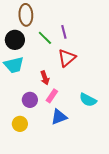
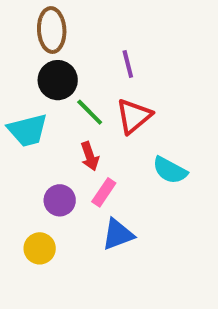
green line: (45, 38) -> (90, 112), moved
black circle: (15, 40) -> (58, 80), moved
cyan semicircle: (88, 100) -> (170, 170), moved

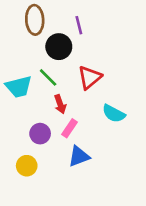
purple line: (128, 64) -> (79, 25), moved
black circle: (58, 80) -> (59, 47), moved
green line: (90, 112) -> (48, 77), moved

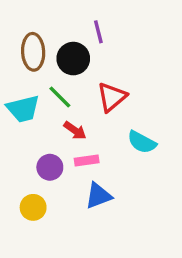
brown ellipse: (35, 20) -> (33, 52), moved
red arrow: (60, 104) -> (75, 130), turned -36
pink rectangle: (70, 128) -> (87, 161), turned 48

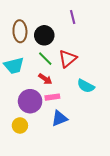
purple line: (98, 32) -> (73, 17), moved
green line: (60, 97) -> (45, 59), moved
purple circle: (50, 167) -> (30, 101), size x1.5

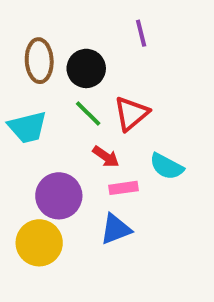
red arrow: (45, 79) -> (106, 157), moved
pink rectangle: (52, 97) -> (123, 188), moved
yellow circle: (20, 125) -> (39, 243), size x1.5

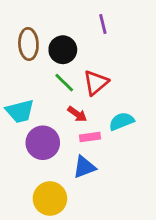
cyan trapezoid: (27, 127) -> (20, 111), moved
cyan semicircle: (167, 166) -> (121, 121), turned 130
yellow circle: (39, 243) -> (50, 199), moved

